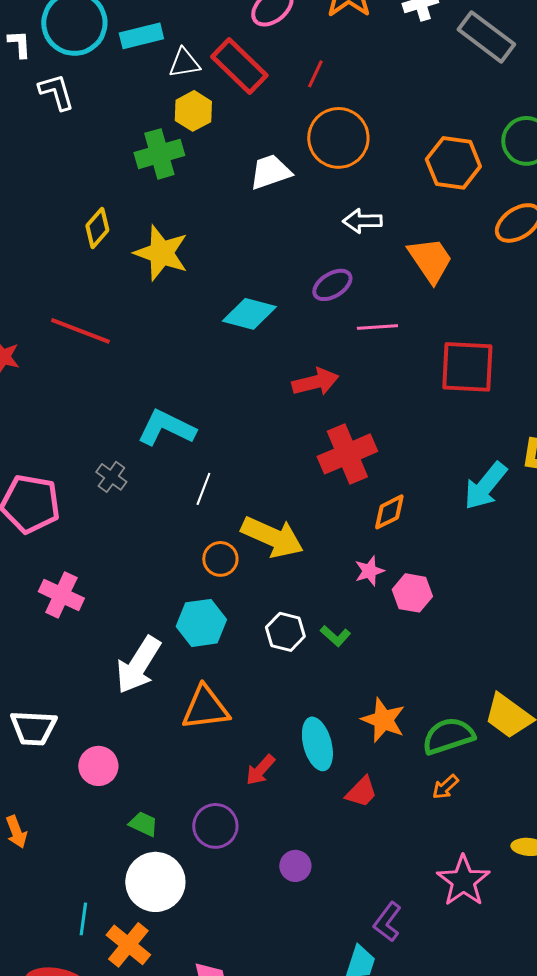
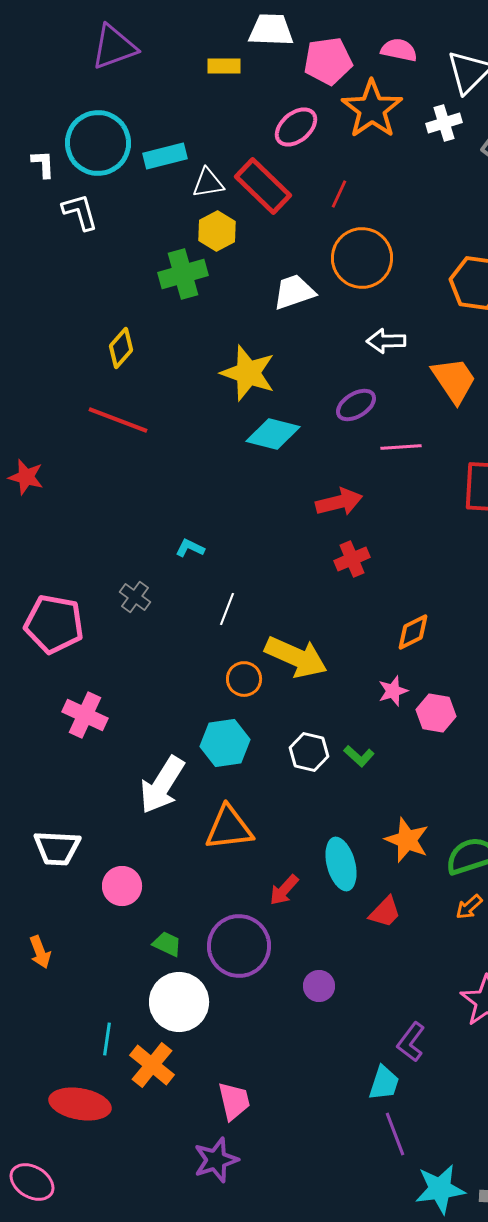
yellow star: (161, 253) -> (248, 373), moved
red line: (80, 331) -> (118, 420), moved
cyan L-shape: (166, 428) -> (190, 548), size x0.5
red cross: (347, 454) -> (352, 559), moved, size x0.6
purple circle: (215, 826) -> (239, 946), size x1.4

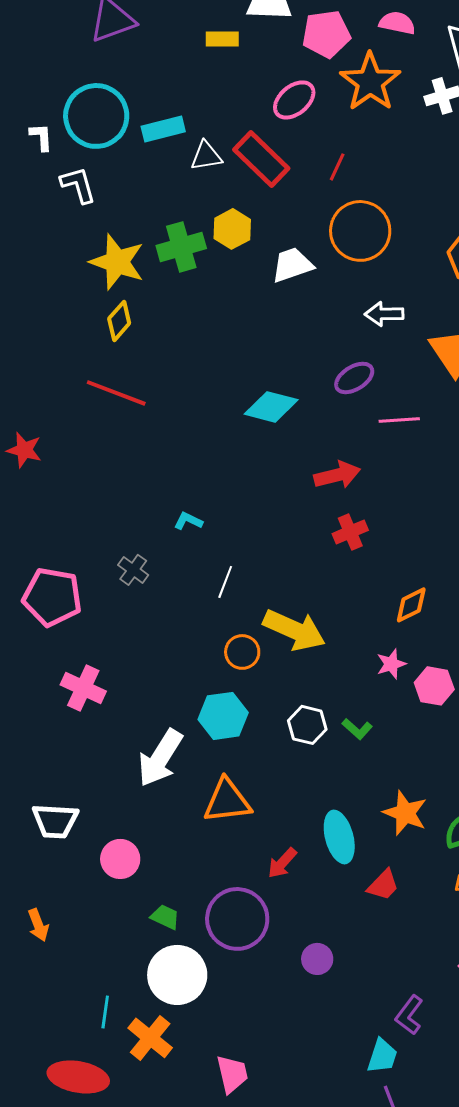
yellow hexagon: (217, 231) -> (232, 229), moved
yellow star: (248, 373) -> (117, 262), moved

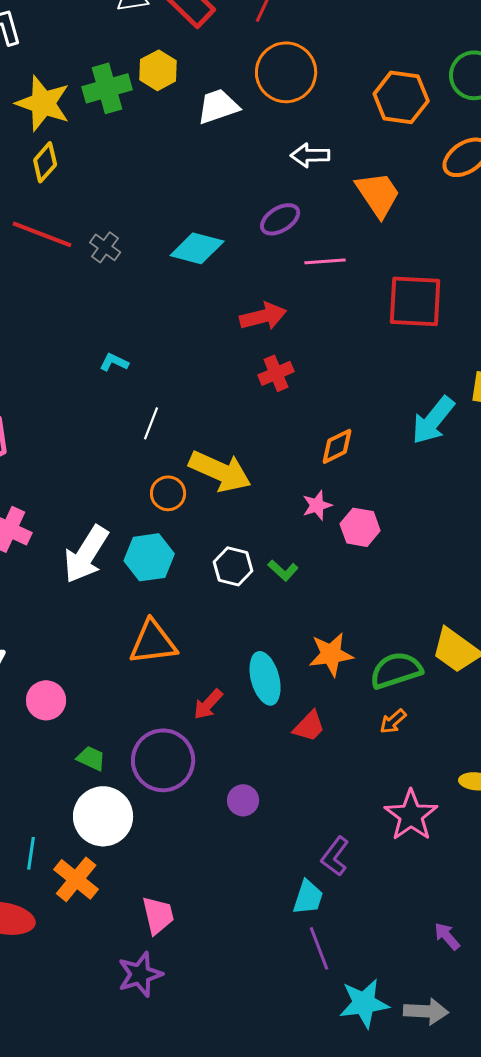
gray cross: (133, 570) -> (105, 247), moved
white arrow: (160, 758) -> (86, 554), moved
orange star: (405, 813) -> (331, 654), turned -30

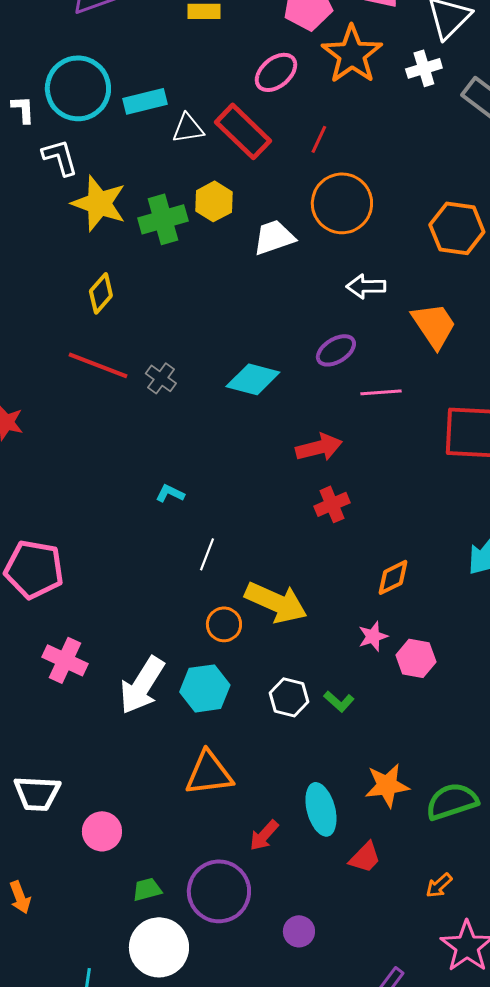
yellow star: (43, 103) -> (99, 203), moved
orange arrow: (393, 721) -> (439, 885), moved
green trapezoid: (91, 758) -> (147, 889), turned -40

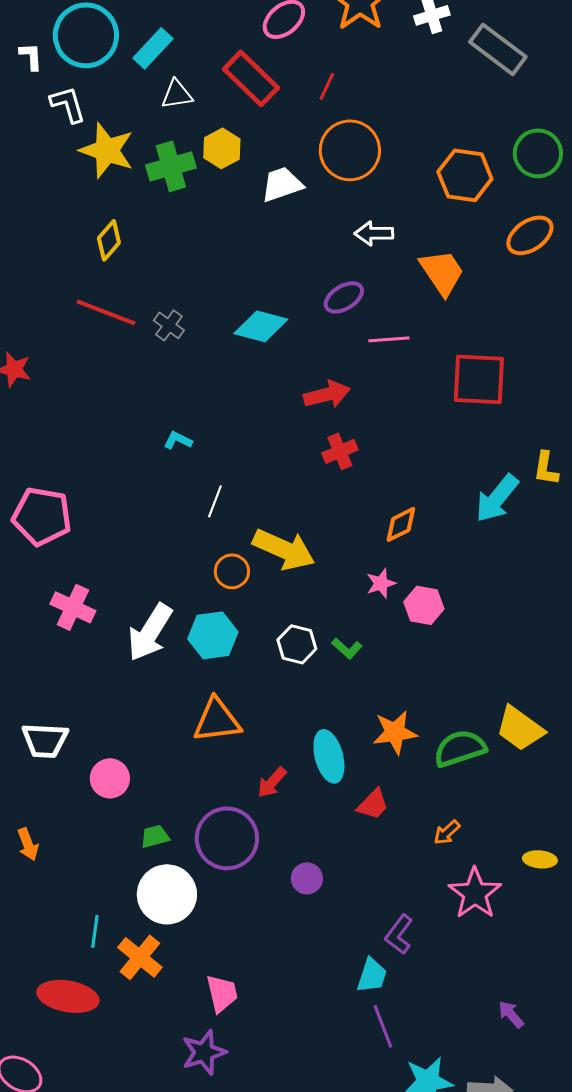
cyan rectangle: (145, 101) -> (153, 48), turned -33
white triangle: (188, 128) -> (177, 94), moved

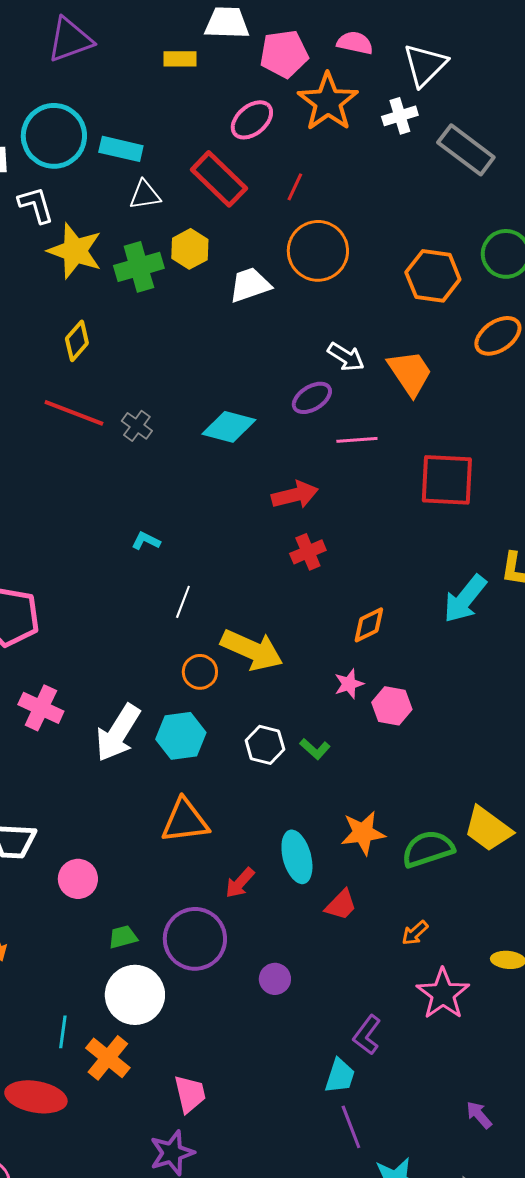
cyan rectangle: (153, 48) -> (121, 149), turned 60
white arrow: (374, 233) -> (346, 357), moved, turned -147

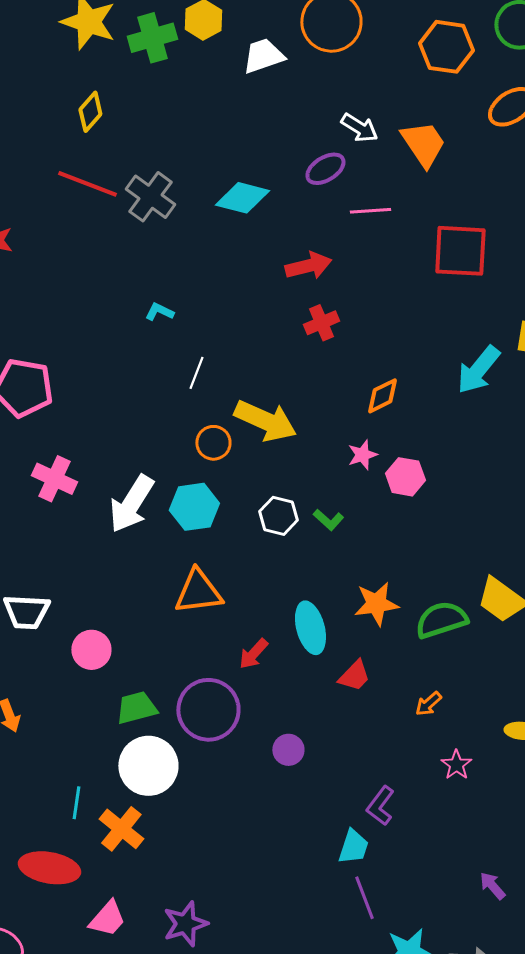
gray cross: (137, 426) -> (150, 197), size x1.6
green trapezoid: (123, 937) -> (136, 708), size x1.4
pink star: (443, 994) -> (456, 765), size x0.6
pink trapezoid: (190, 1094) -> (107, 919), moved, turned 54

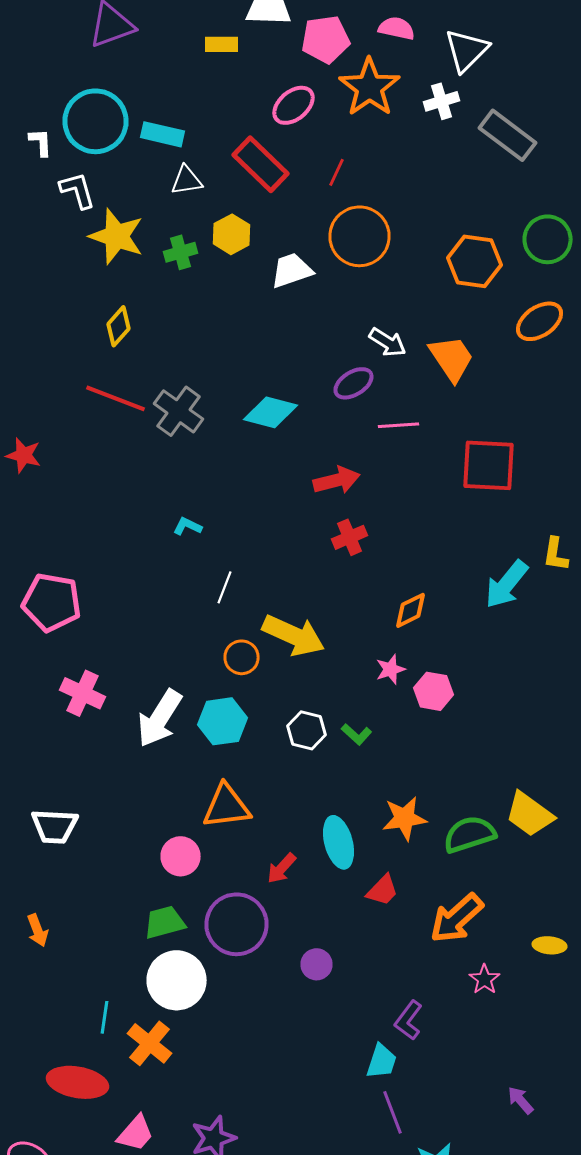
green cross: (152, 38) -> (180, 252), size x0.7
pink circle: (91, 650) -> (180, 856), moved
orange arrow: (428, 704) -> (456, 918), size x2.0

